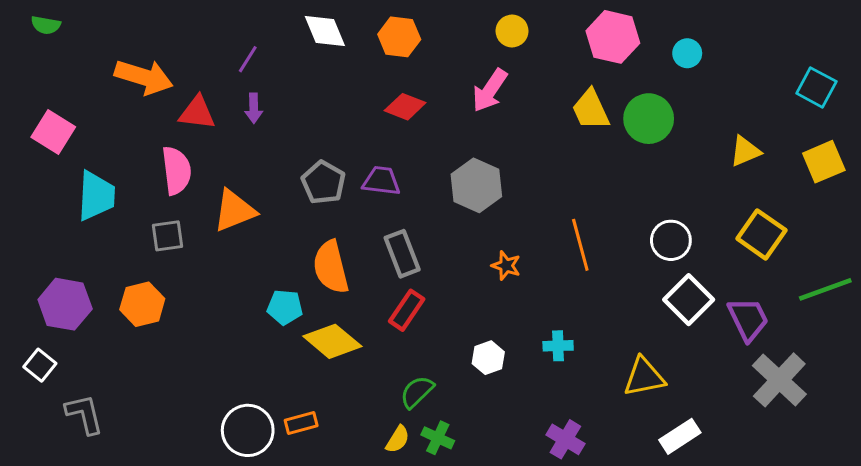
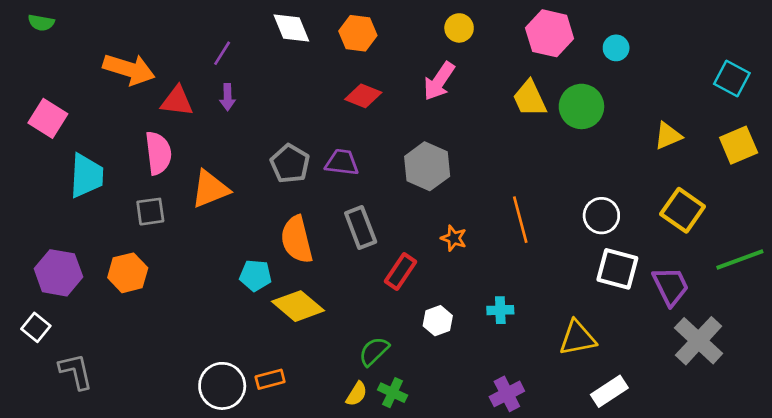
white square: (689, 300) -> (617, 269), turned -30
red rectangle: (407, 310) -> (400, 271), moved
purple cross: (565, 439) -> (507, 394), turned 32

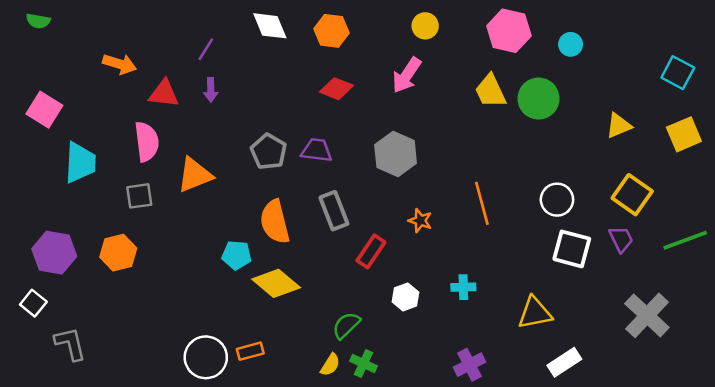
orange arrow: (129, 69) -> (120, 64), size x0.7
purple trapezoid: (671, 286) -> (621, 239), moved, size x0.7

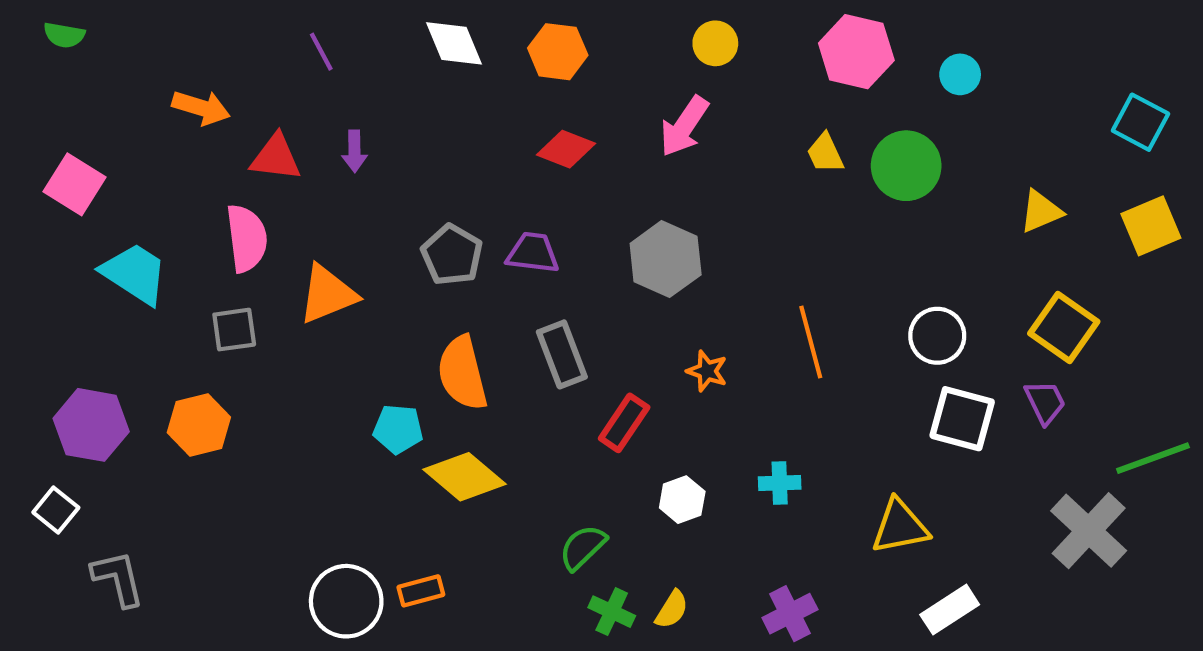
purple line: (206, 49) -> (321, 52), moved, turned -60
yellow trapezoid: (490, 91) -> (825, 153), size x0.7
cyan trapezoid: (80, 163) -> (135, 274), turned -60
green line: (685, 240) -> (1153, 458), moved
yellow semicircle: (330, 365) -> (672, 610), moved

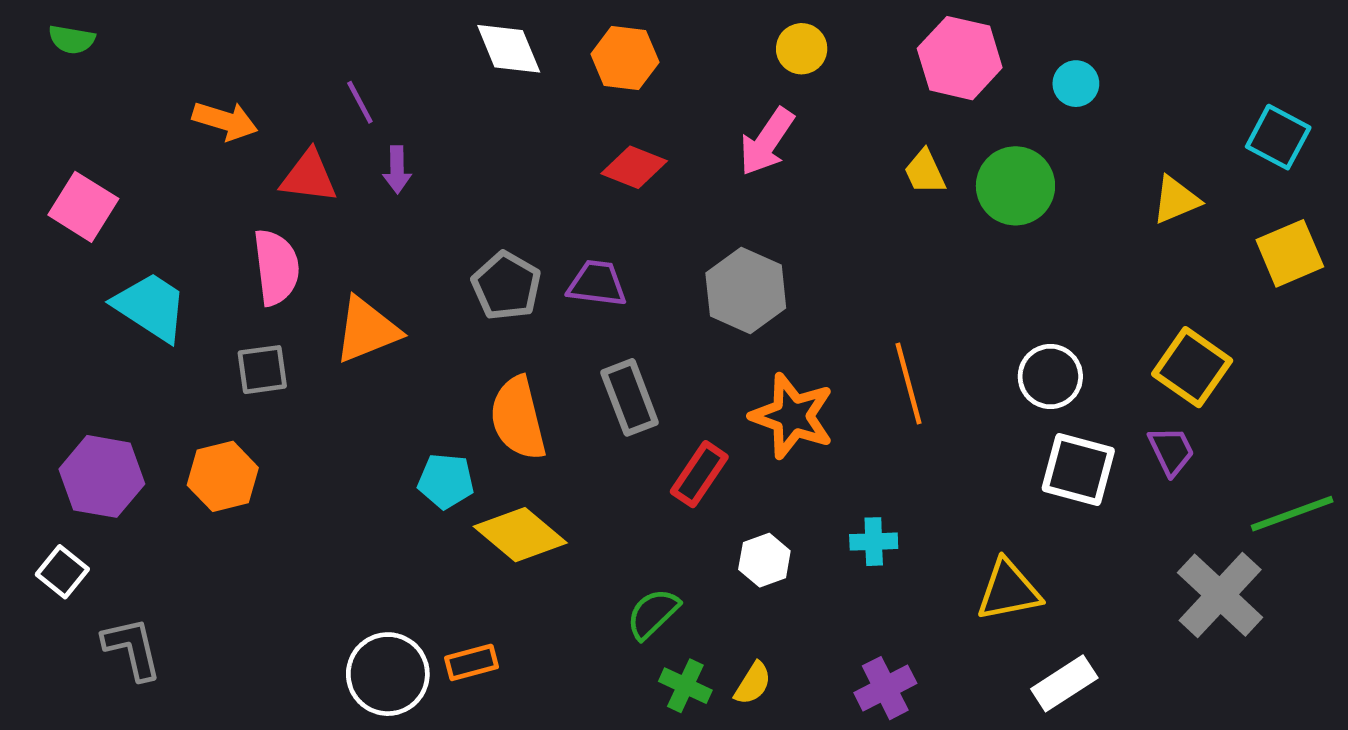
purple line: (321, 52) -> (360, 102), moved
yellow triangle: (1041, 211) -> (1176, 200), moved
orange star: (707, 371) -> (792, 416), size x1.8

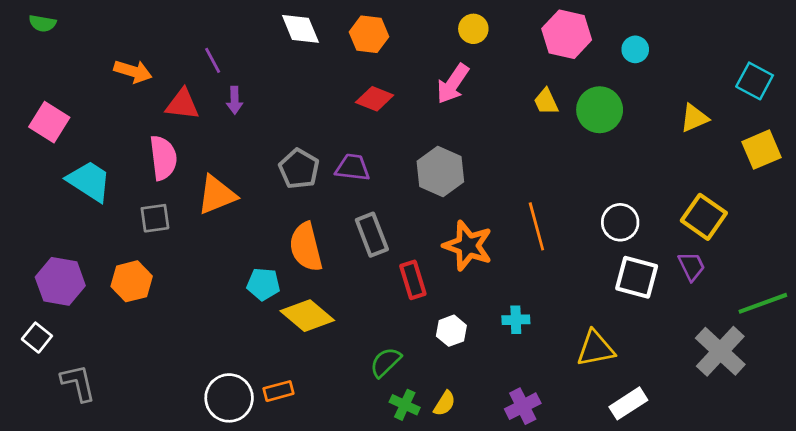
red rectangle: (699, 474) -> (413, 280), turned -51

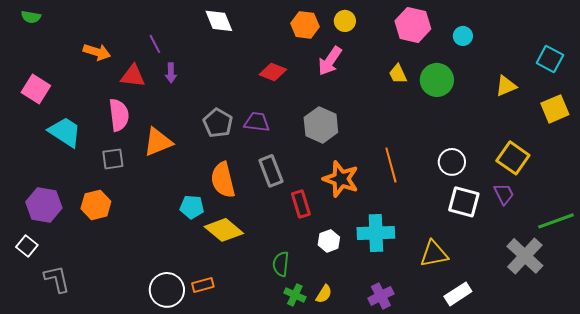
orange hexagon: (369, 34) -> (305, 25), moved
cyan cross: (516, 320) -> (376, 233), size x1.8
green semicircle: (385, 362) -> (281, 264), turned -40

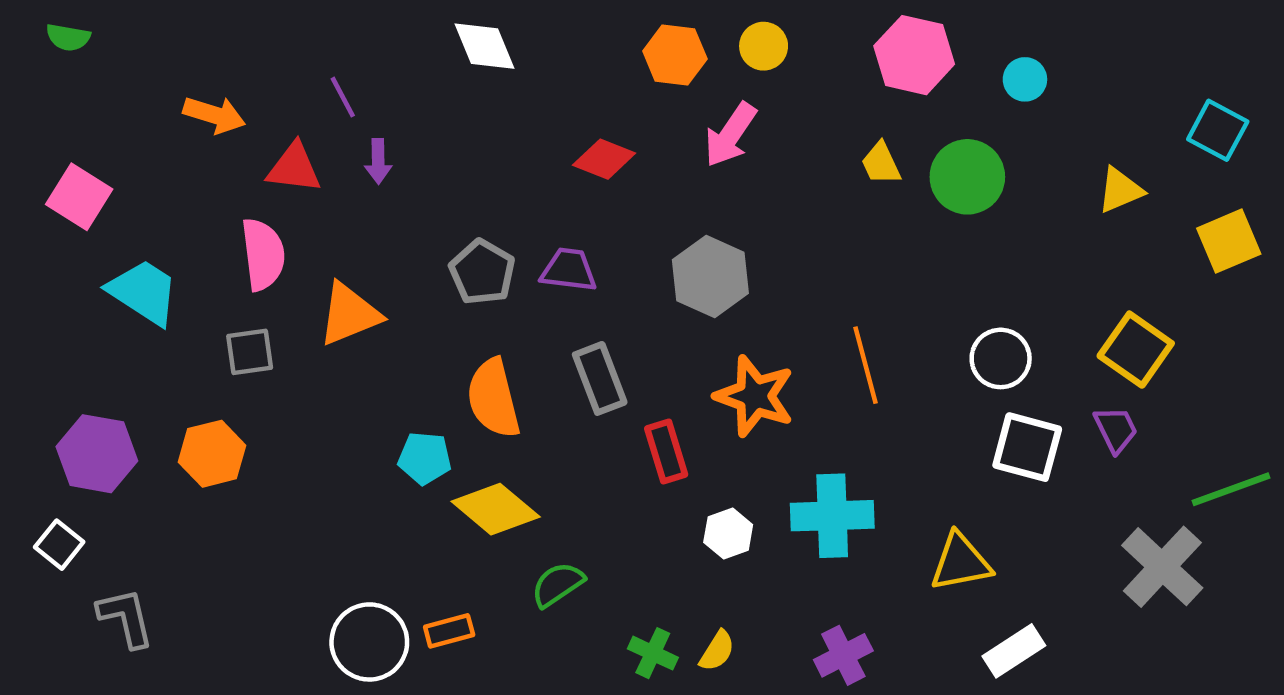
green semicircle: (281, 264) -> (558, 584), moved, turned 50

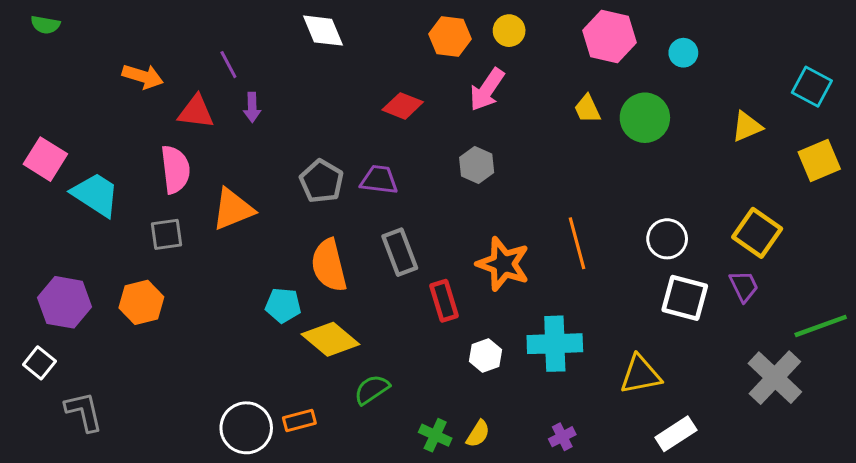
pink square: (79, 197) -> (45, 159), moved
gray hexagon: (710, 277) -> (477, 165), moved, size x0.7
purple cross: (843, 655) -> (562, 437), size x0.7

